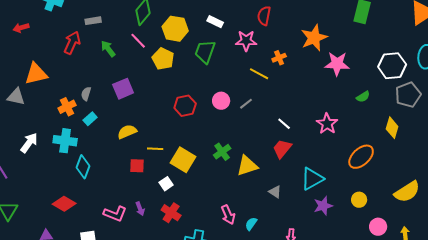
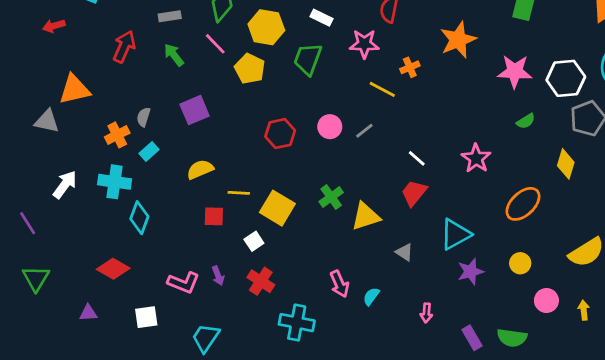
gray rectangle: (93, 21) -> (170, 16), moved
pink star: (337, 64) -> (515, 71), moved

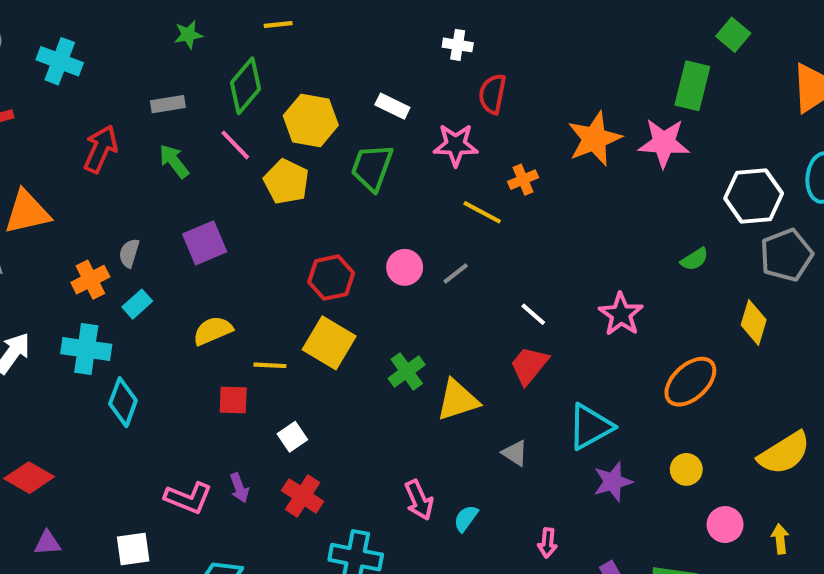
pink star: (515, 71) -> (664, 143), moved
yellow square: (277, 208) -> (329, 343), moved
red diamond: (113, 269) -> (29, 478), moved

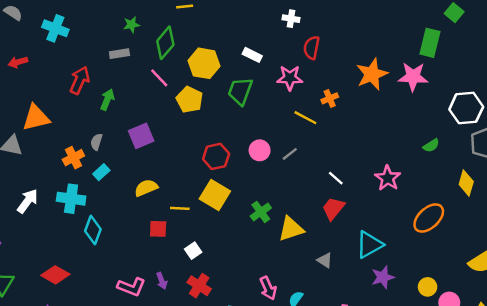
green star: (188, 35) -> (131, 25), moved
green arrow: (174, 161) -> (107, 100), moved, turned 60
yellow circle: (686, 469) -> (428, 287), moved
red diamond: (29, 478) -> (55, 275), moved

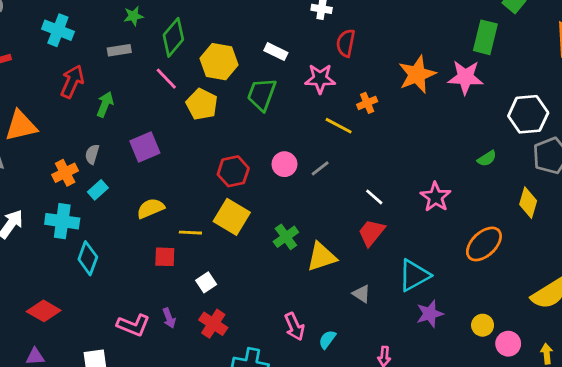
cyan cross: (55, 28) -> (58, 30), moved

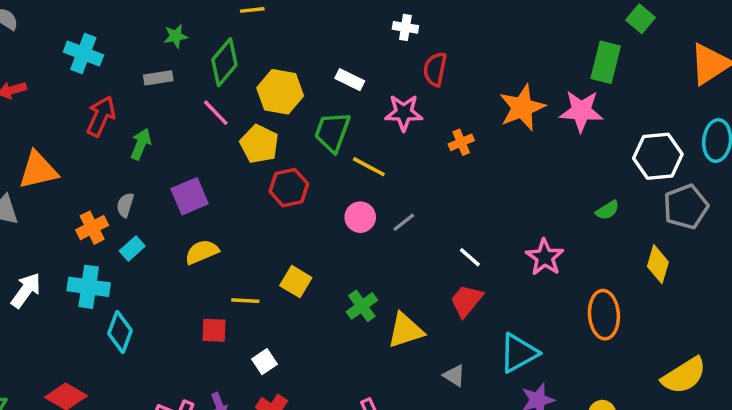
yellow line: (339, 126) -> (369, 167), moved
red hexagon: (233, 171) -> (289, 188), moved
yellow semicircle: (151, 208) -> (202, 252), moved
yellow square: (232, 217) -> (296, 282), size x0.7
orange ellipse: (484, 244) -> (604, 315), turned -51

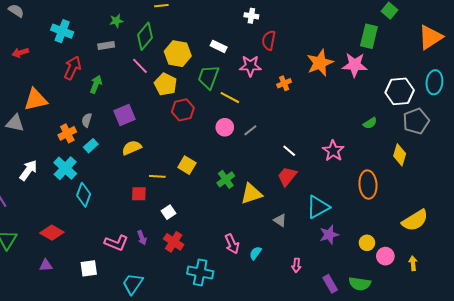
cyan cross: (89, 287) -> (65, 168), turned 35

